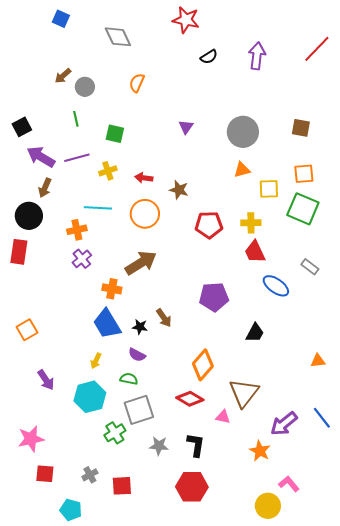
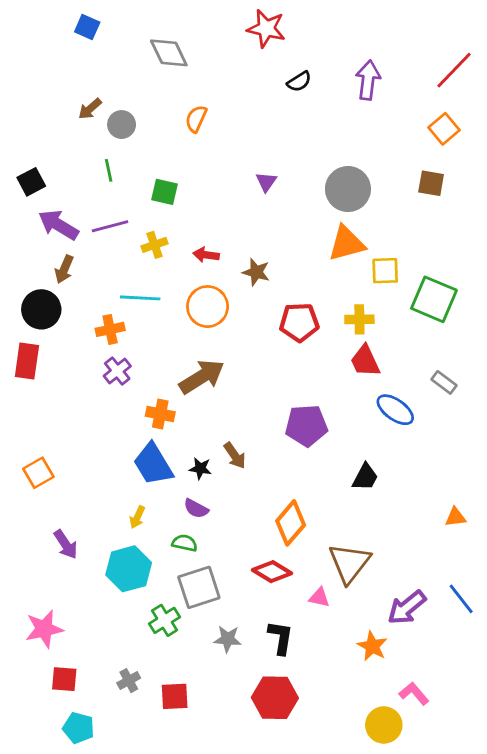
orange triangle: (242, 170) -> (347, 243), size x1.6
orange square: (304, 174) -> (444, 129), moved, turned -35
cyan pentagon: (71, 510) -> (79, 728), moved

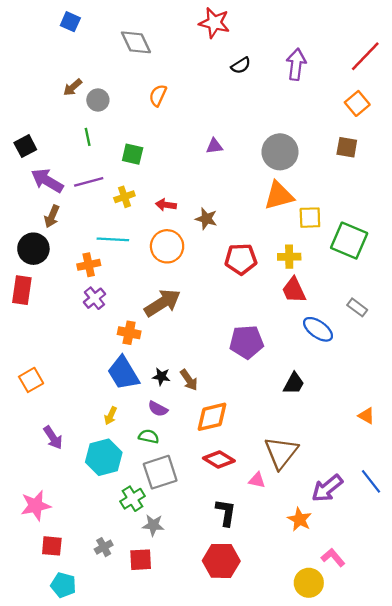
purple triangle: (266, 182) -> (214, 146), turned 48
brown arrow: (235, 456) -> (189, 380), moved
orange triangle: (455, 517) -> (366, 416), turned 36
orange diamond: (291, 523) -> (212, 417), moved, turned 36
gray star: (228, 639) -> (153, 525), moved

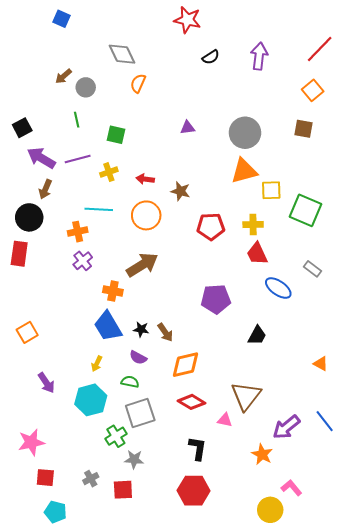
gray diamond: (136, 42) -> (122, 54), moved

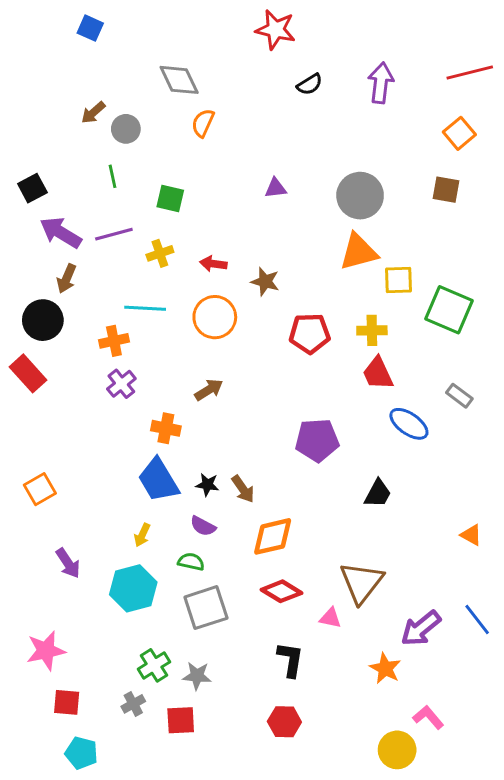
red line: (320, 49) -> (470, 73), turned 32
red rectangle: (19, 254) -> (28, 373), turned -50
brown arrow: (142, 265) -> (209, 390), size x0.6
green cross: (116, 436) -> (154, 665), moved
red hexagon: (194, 491) -> (284, 722), size x0.7

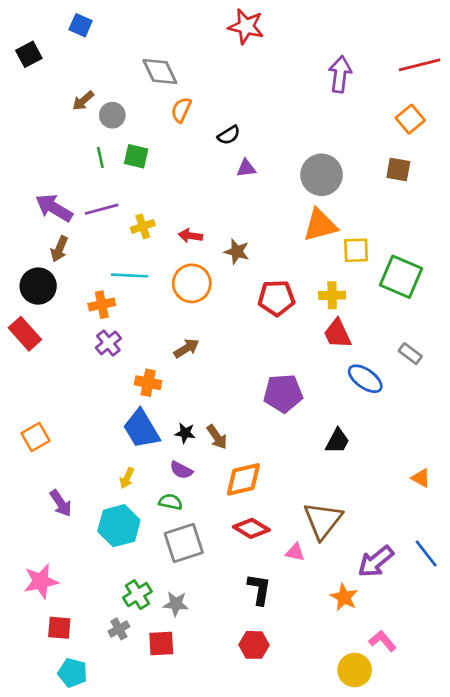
black semicircle: (310, 84) -> (229, 135), moved
black square: (32, 188) -> (29, 54), moved
green square: (170, 199) -> (136, 156), moved

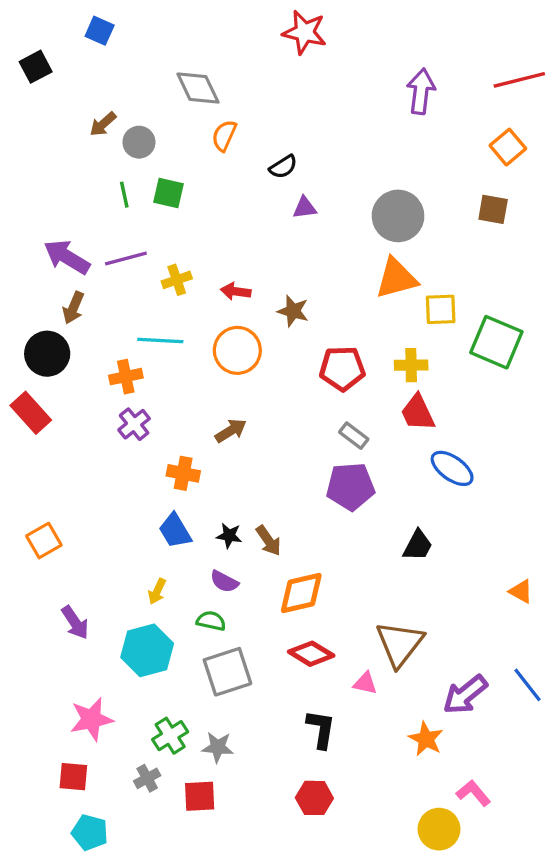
gray rectangle: (410, 354) -> (354, 436), moved
blue trapezoid: (141, 429) -> (175, 531), size x0.7
pink star: (41, 581) -> (91, 719), moved

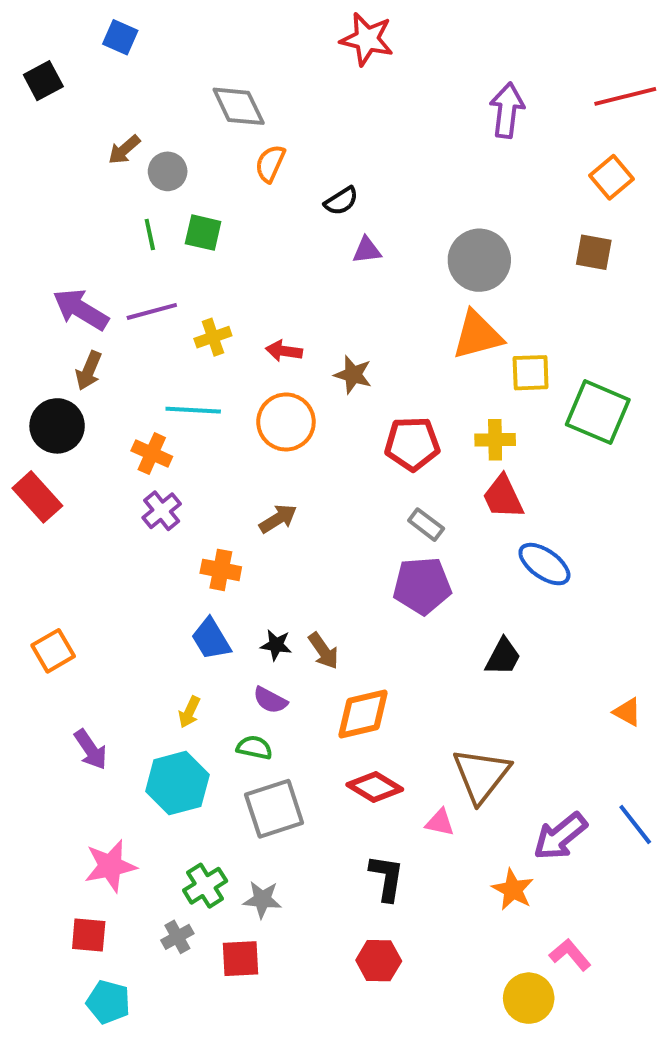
orange cross: (126, 377) -> (152, 454), turned 36

